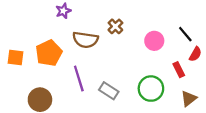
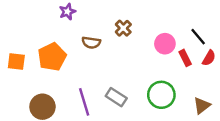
brown semicircle: (85, 40) -> (91, 43), size x0.7
red rectangle: (179, 70) -> (185, 58), moved
purple line: (79, 79) -> (84, 102), moved

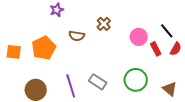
brown triangle: (202, 106) -> (170, 89), turned -42

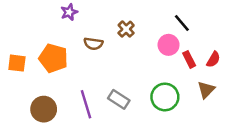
black line: (167, 31) -> (182, 23), moved
orange pentagon: (44, 48) -> (53, 58), turned -30
brown triangle: (170, 89) -> (206, 90), moved, turned 35

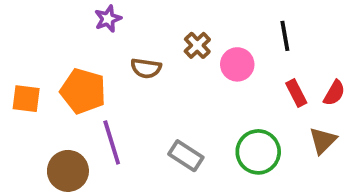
black line: (182, 23) -> (285, 36), turned 30
pink circle: (169, 45) -> (237, 64), moved
purple line: (86, 104) -> (112, 142), moved

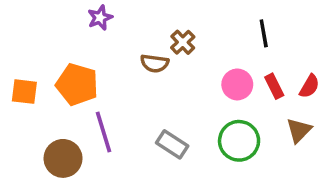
pink circle: (237, 64) -> (237, 84), moved
brown semicircle: (146, 68) -> (155, 63), moved

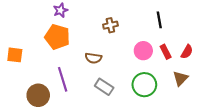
brown cross: (183, 42) -> (110, 25), turned 32
brown semicircle: (155, 63) -> (93, 58), moved
orange pentagon: (77, 84) -> (57, 37), moved

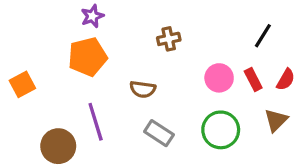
black line: (159, 20) -> (263, 36), moved, turned 42
orange pentagon: (57, 37) -> (87, 57), turned -30
orange square: (15, 55) -> (22, 84), turned -35

